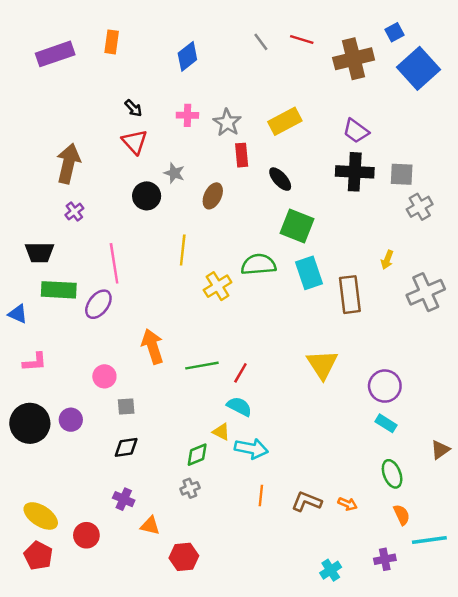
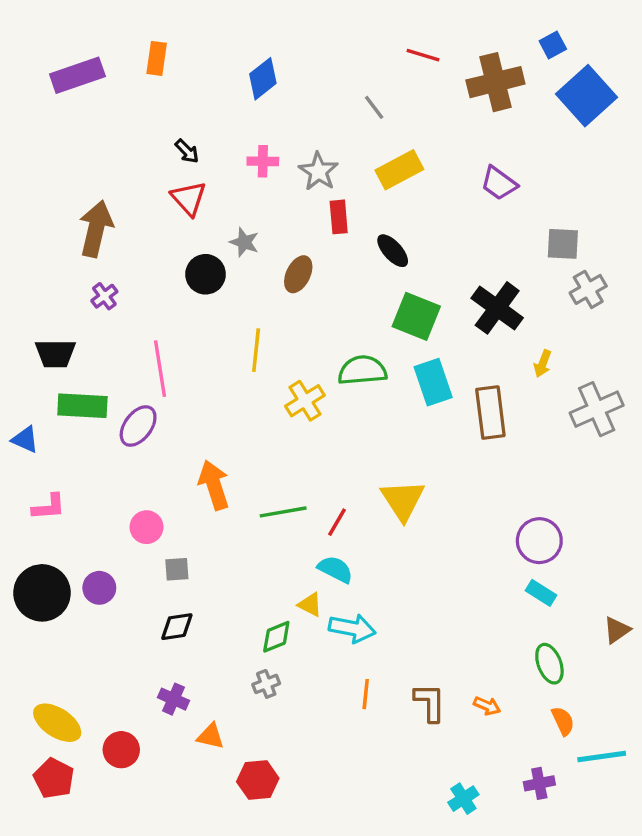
gray line: (261, 42) -> (374, 107), moved
black cross: (355, 172) -> (497, 308), moved, turned 33
yellow triangle: (322, 364) -> (403, 500), moved
brown L-shape: (307, 502) -> (430, 702), turned 68

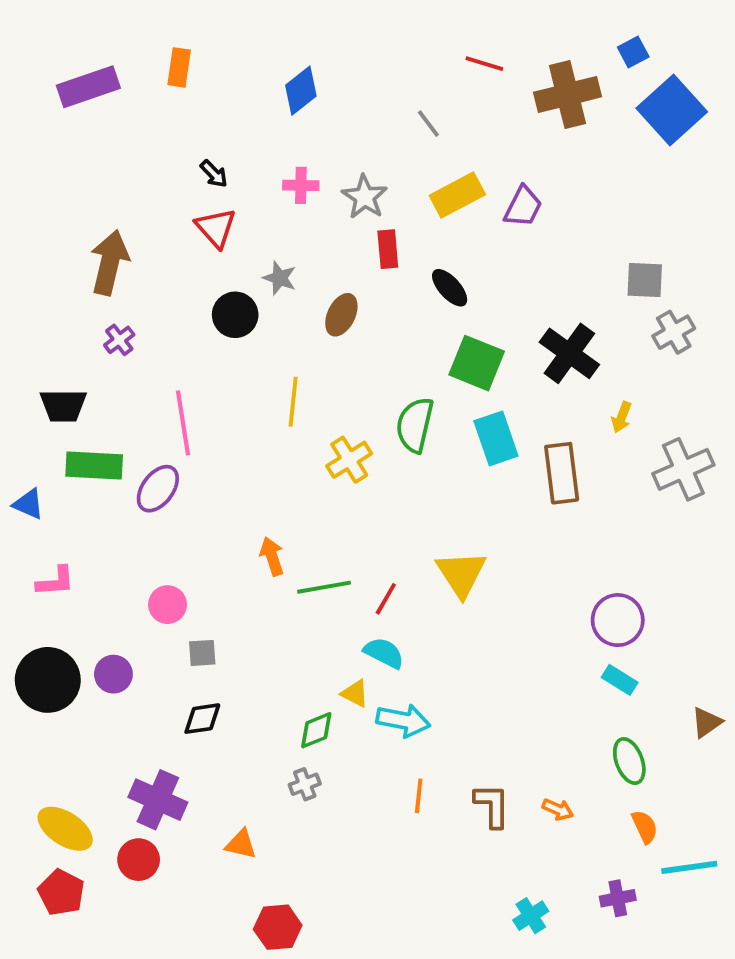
purple trapezoid: (499, 183) -> (523, 207), moved, turned -99
green semicircle: (362, 370) -> (415, 425), turned -72
orange arrow: (214, 485) -> (272, 556), moved, size x0.7
purple cross: (173, 699) -> (158, 800), moved, size x1.6
red hexagon: (258, 780) -> (278, 927), moved

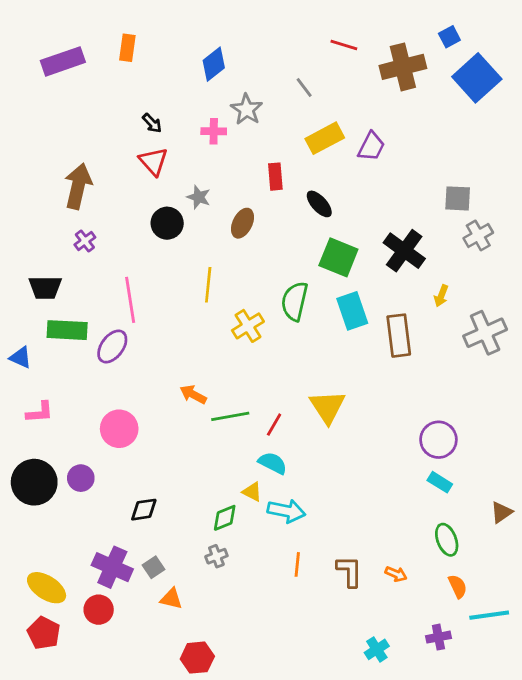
gray star: (365, 197) -> (247, 109), moved
orange arrow: (272, 556) -> (193, 394), turned -44
pink circle: (168, 605) -> (119, 429), size x1.4
gray square: (202, 653) -> (153, 567), moved, turned -30

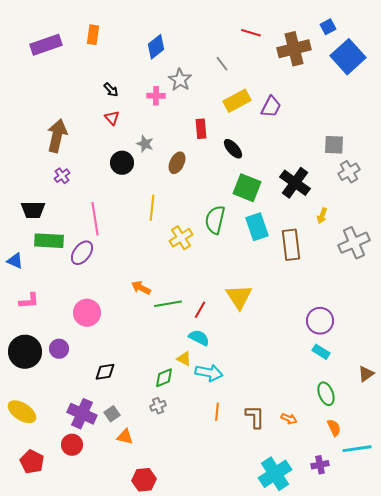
red triangle: (153, 161) -> (112, 118), size x0.7
yellow ellipse: (47, 588) -> (22, 412), moved
cyan cross: (377, 649) -> (275, 474), size x1.8

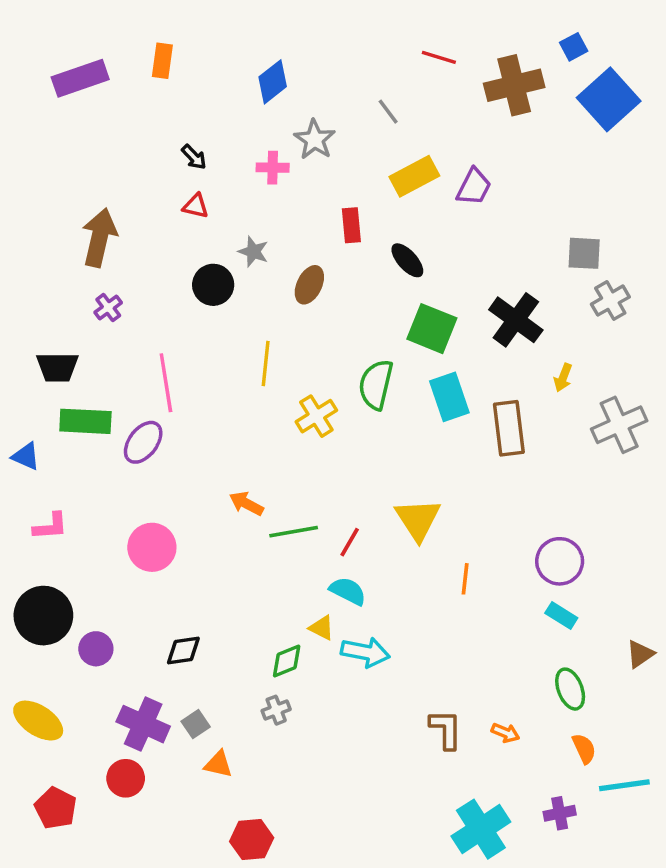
red triangle: (112, 118) -> (196, 206), turned -35
purple circle: (59, 349) -> (96, 649), moved
orange line: (217, 412) -> (465, 579), moved

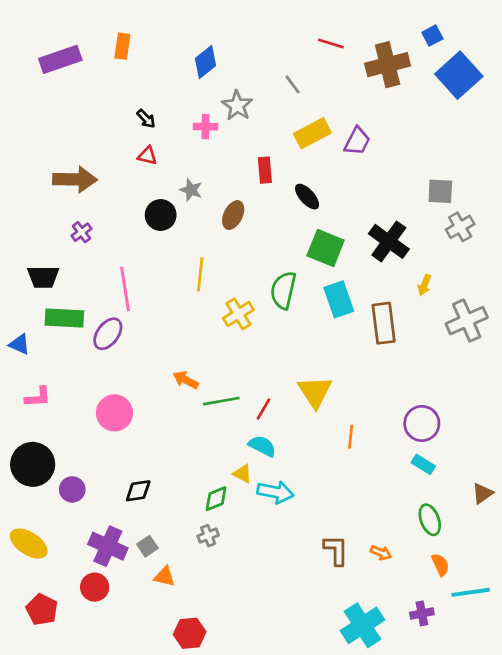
brown arrow: (99, 238) -> (75, 179), turned 78

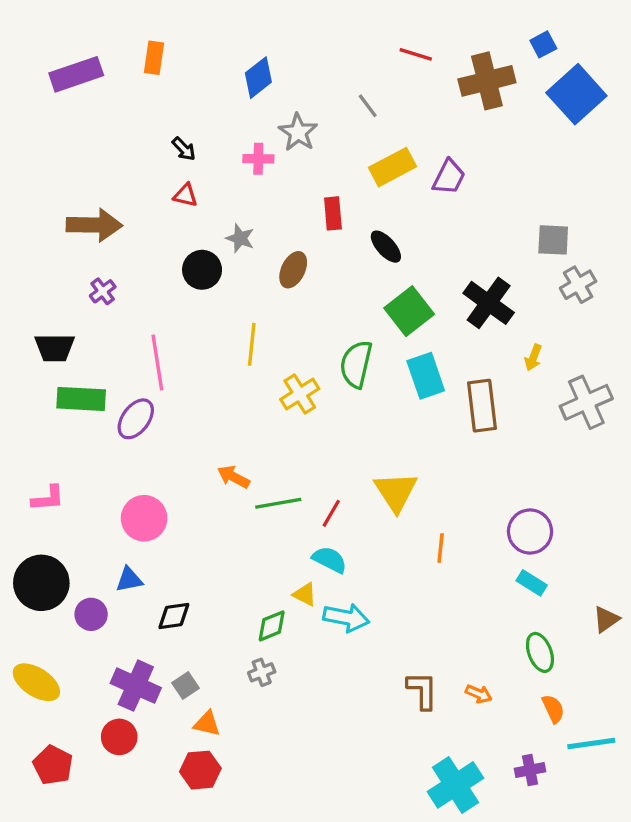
green square: (326, 248) -> (409, 311), turned 30
blue triangle: (19, 344) -> (129, 580), moved, turned -35
red hexagon: (190, 633) -> (200, 770), moved

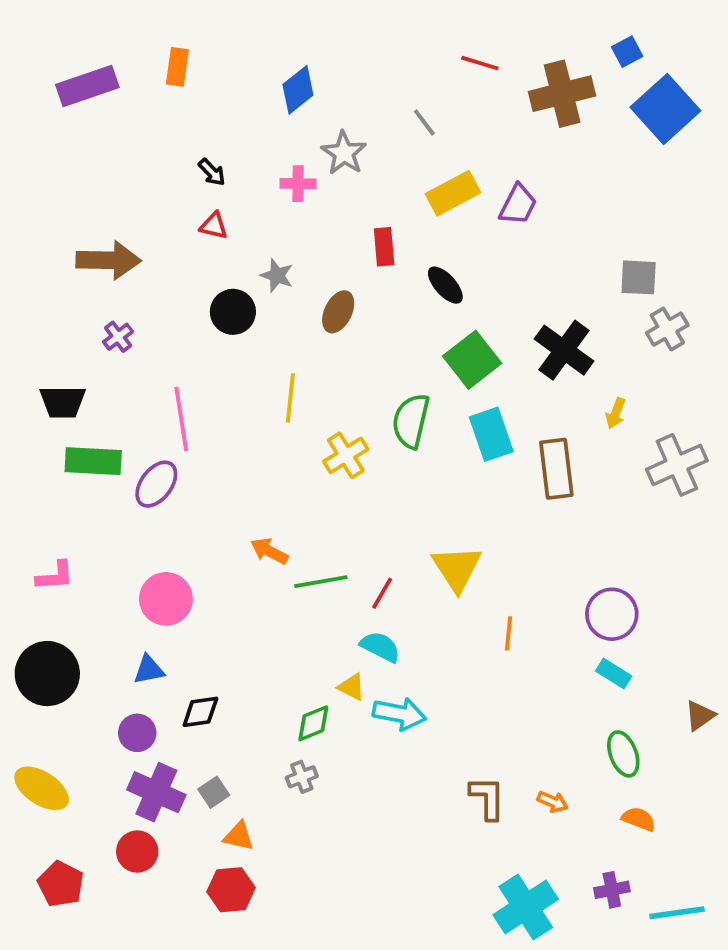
purple circle: (91, 614) -> (137, 733), moved
orange semicircle: (553, 709) -> (639, 819), turned -44
cyan line: (591, 744) -> (677, 913), moved

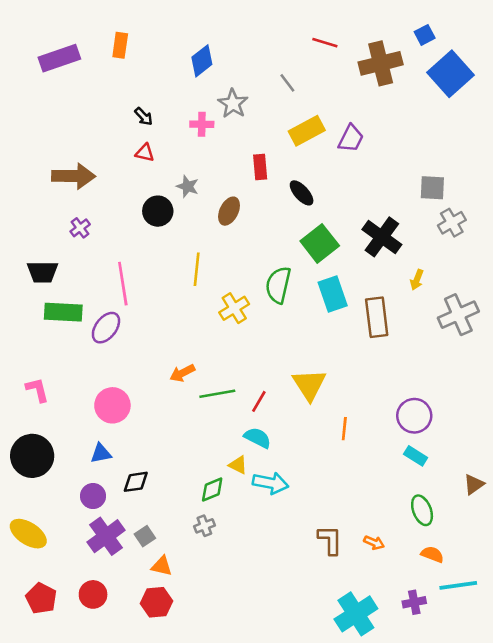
orange arrow: (269, 551) -> (182, 373), turned -55
pink L-shape: (55, 576) -> (37, 390), turned -100
purple cross: (156, 792) -> (106, 536), turned 30
red circle: (137, 852) -> (93, 594), moved
cyan line: (677, 913) -> (458, 585), moved

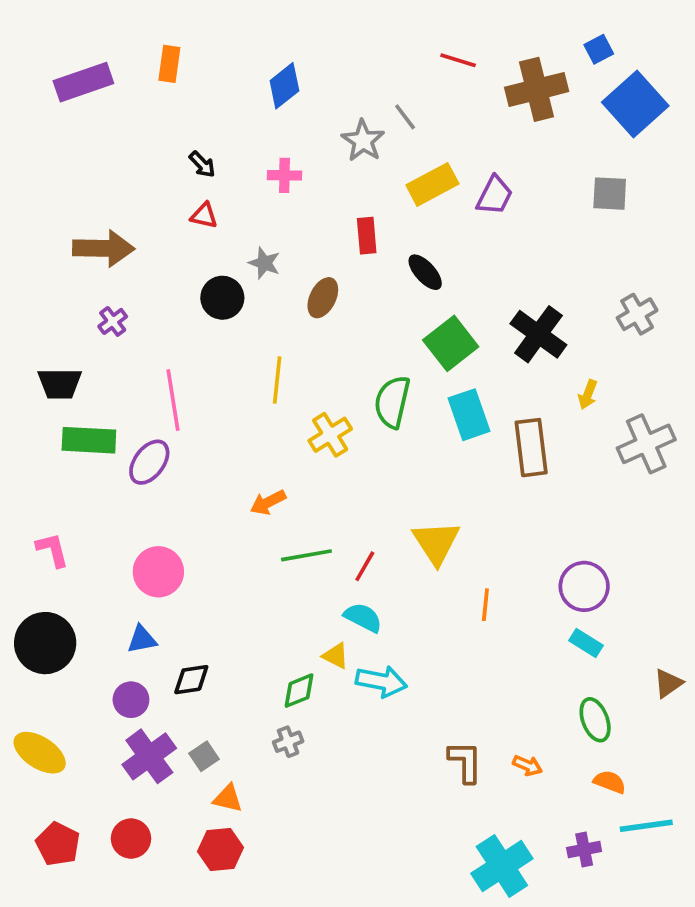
gray star: (233, 104) -> (363, 141), moved
gray square: (432, 188) -> (610, 194), moved
orange arrow: (182, 373) -> (268, 502), moved

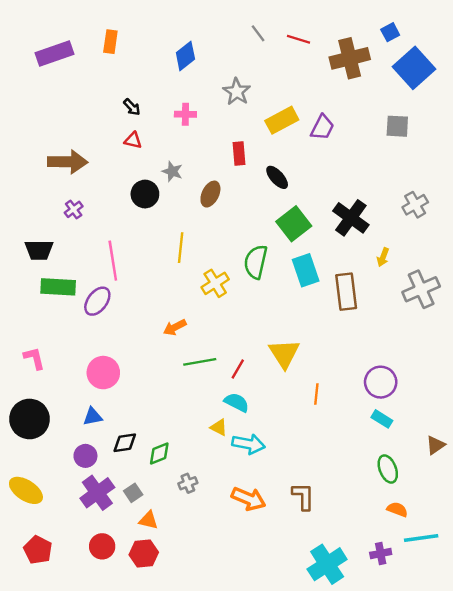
gray line: (405, 117) -> (258, 33), moved
green diamond: (299, 691) -> (159, 454), moved
orange arrow: (527, 765) -> (249, 499), moved, size x1.8
red circle: (131, 839) -> (102, 546), moved

